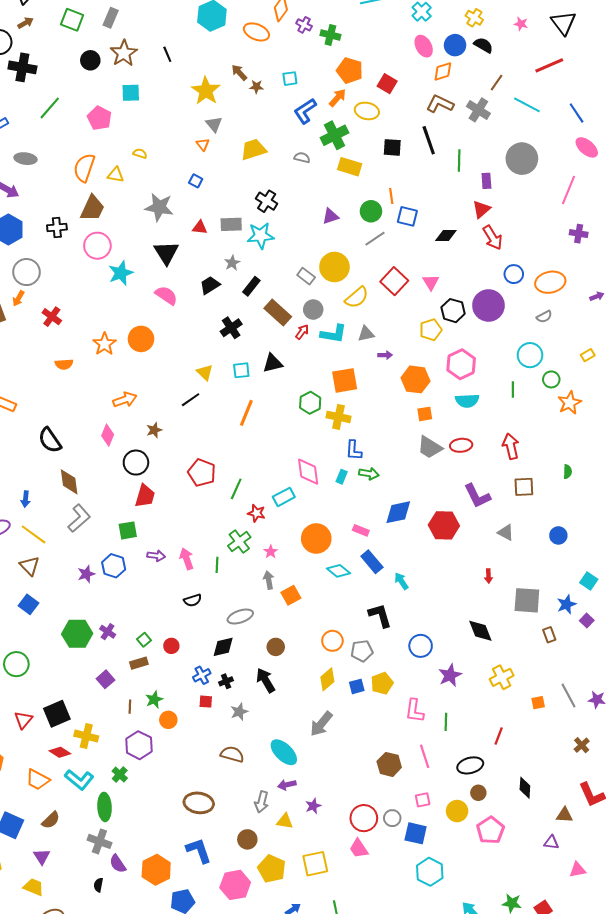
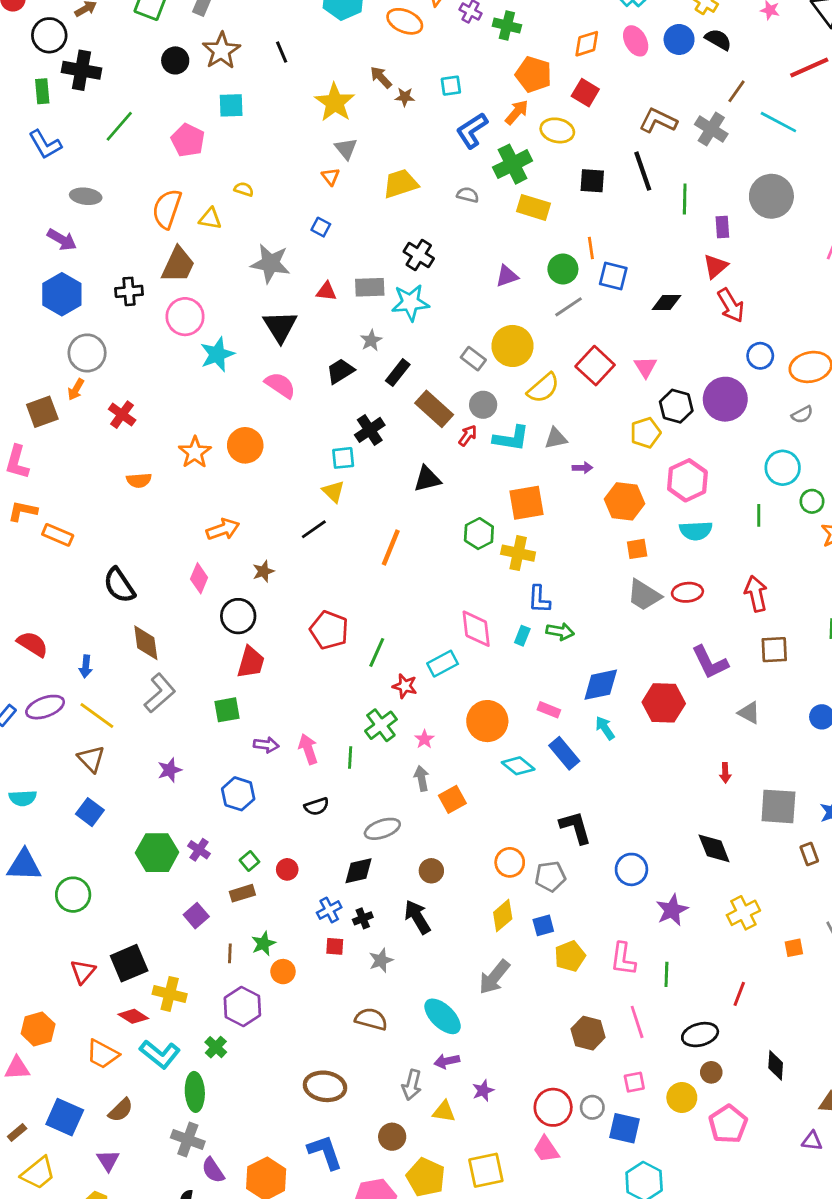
orange diamond: (443, 71) -> (587, 44), moved
cyan square: (241, 370) -> (343, 458), moved
blue hexagon: (114, 566) -> (238, 794), moved
cyan arrow: (401, 581) -> (605, 728), moved
yellow pentagon: (382, 683) -> (570, 956), moved

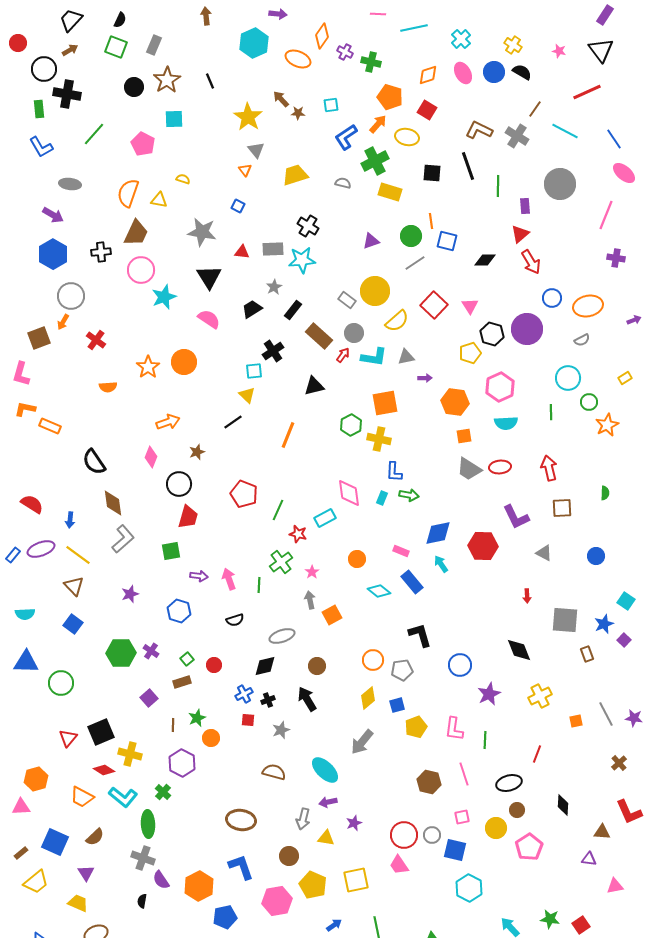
orange circle: (487, 721) -> (357, 559), size x0.6

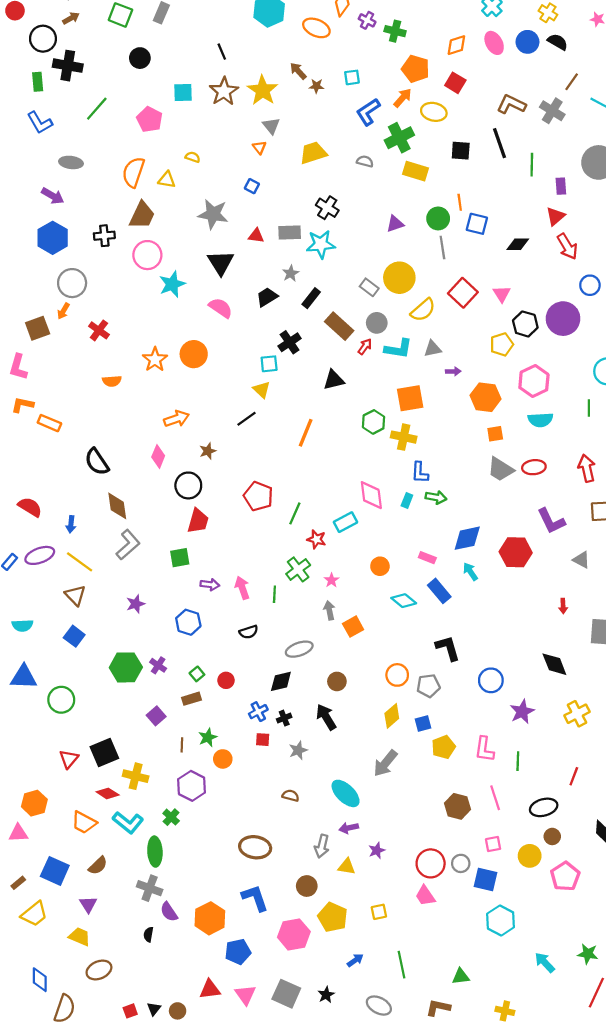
brown star: (167, 80) -> (224, 91), moved
gray line: (415, 263) -> (442, 248), turned -65
brown semicircle: (274, 772) -> (291, 796), size x0.7
yellow square: (356, 880) -> (379, 912), size x0.6

